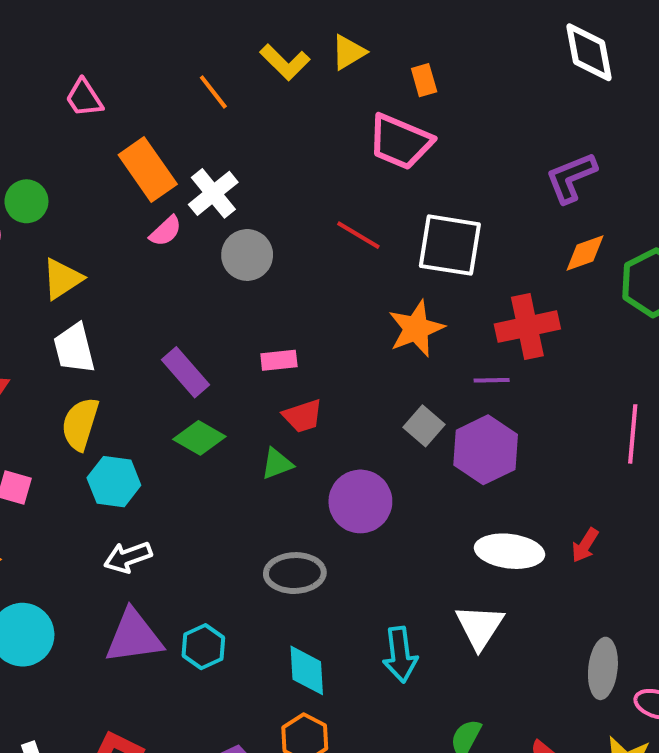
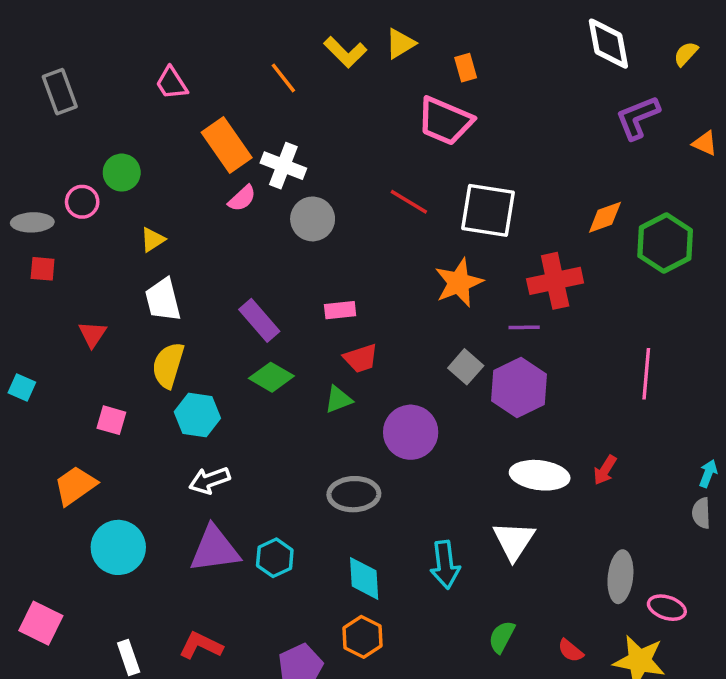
purple L-shape: (571, 177) -> (638, 117), moved
white cross: (213, 193) -> (283, 166), turned -30
yellow triangle: (62, 279) -> (153, 240), size x0.7

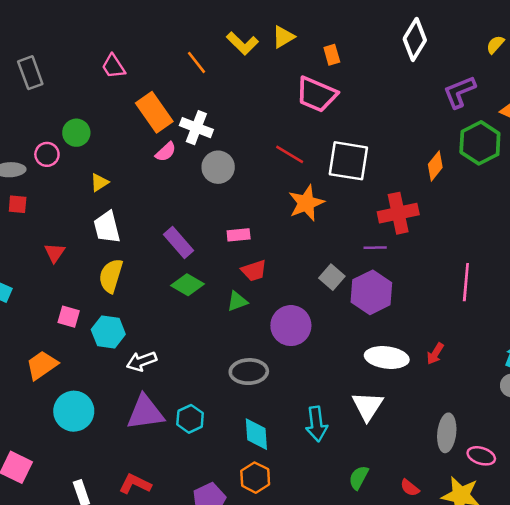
white diamond: (608, 44) -> (415, 39), moved, turned 42
orange diamond: (605, 217) -> (435, 166), turned -32
green hexagon: (665, 243) -> (480, 143), moved
orange star: (459, 283) -> (306, 203), moved
cyan hexagon: (197, 415) -> (108, 332), moved

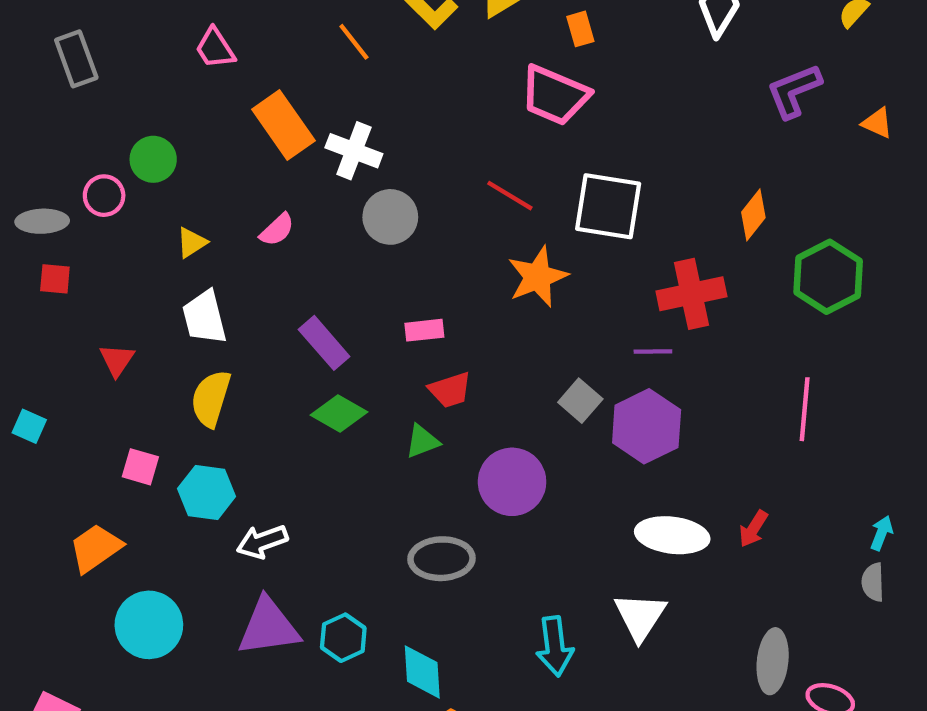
green hexagon: (480, 143) -> (828, 277), moved
pink semicircle: (166, 152) -> (277, 230), moved
cyan diamond: (256, 434) -> (422, 672), moved

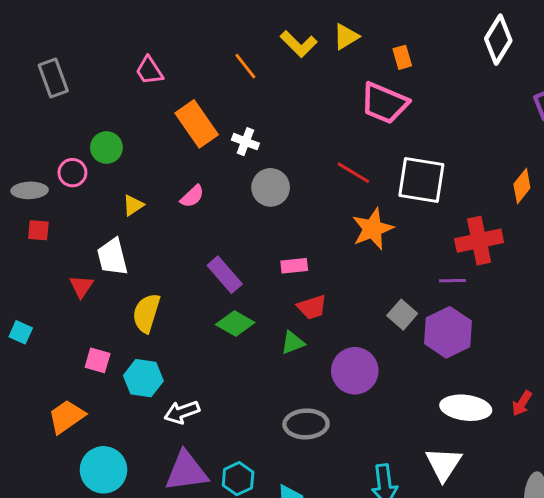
white cross: (354, 151) -> (245, 142), size x0.7
white trapezoid: (204, 317) -> (112, 257), moved

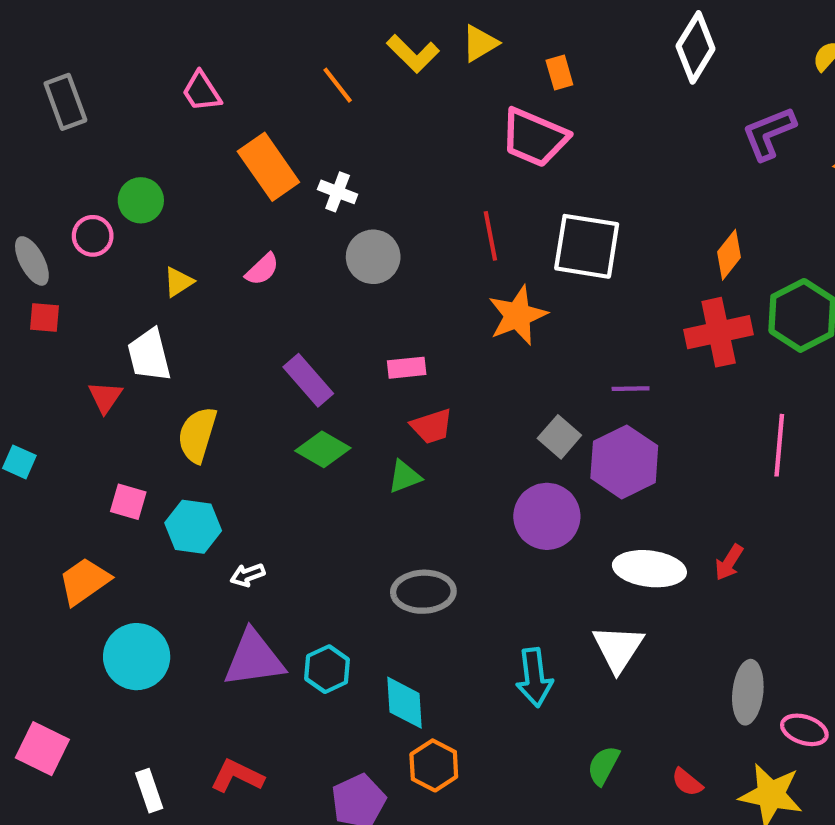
red line: (353, 173) -> (490, 236), turned 48
gray ellipse: (30, 190) -> (32, 261), turned 64
red cross: (479, 241) -> (719, 332), moved
purple circle: (355, 371) -> (547, 516), moved
white arrow: (182, 412) -> (248, 575), size x0.7

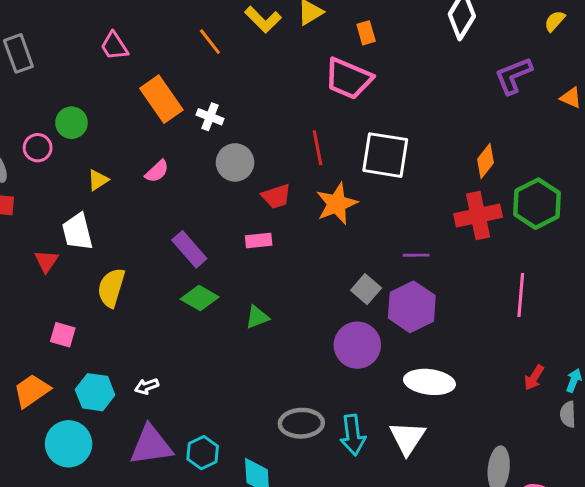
red trapezoid: (432, 426) -> (276, 196), moved
cyan hexagon: (193, 527) -> (95, 392), moved
red arrow: (729, 562) -> (534, 378), moved
gray ellipse: (423, 592) -> (301, 423), moved
cyan arrow: (534, 678) -> (353, 435), moved

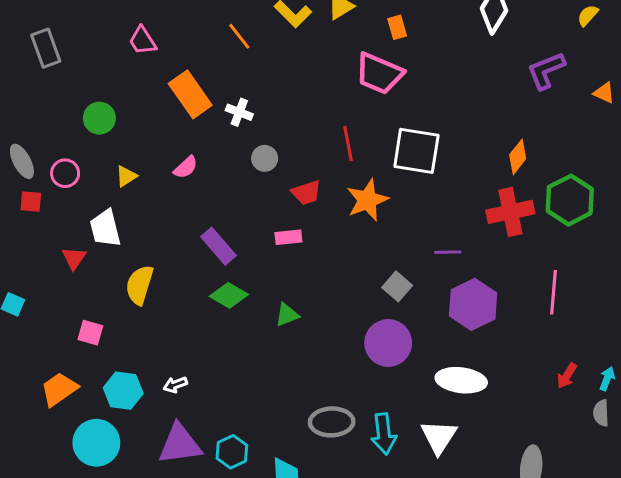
pink circle: (38, 148) -> (65, 173), moved
gray circle: (235, 162) -> (265, 158), size x0.7
purple hexagon: (412, 307) -> (473, 304), moved

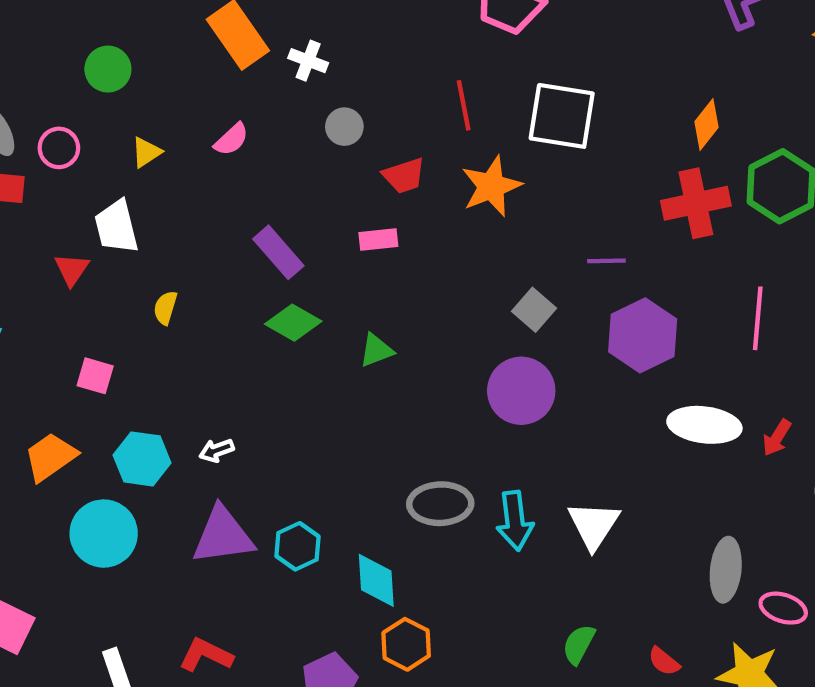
yellow semicircle: (140, 285) -> (165, 308), size x0.6
white ellipse: (461, 380) -> (704, 425), moved

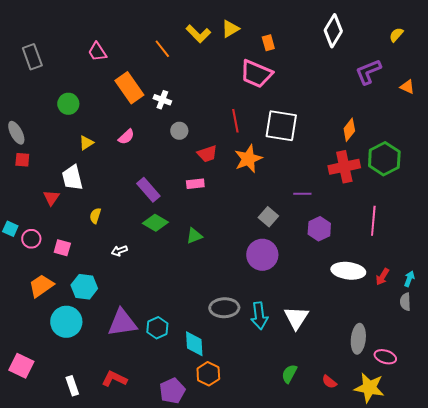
pink circle: (59, 148) -> (31, 239), moved
purple hexagon: (643, 335) -> (319, 229), size x0.7
white arrow: (217, 450) -> (119, 251), moved

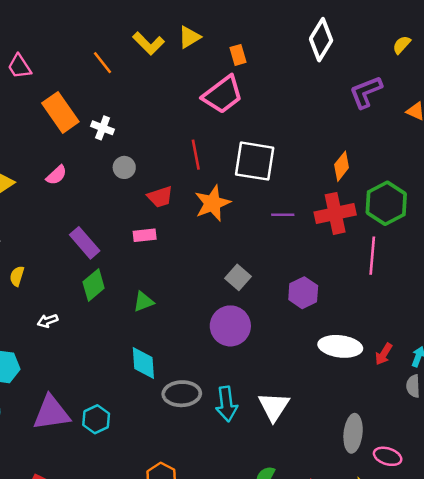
pink trapezoid: (256, 74) -> (223, 95), turned -60
purple line: (302, 194) -> (283, 215), moved
pink line: (373, 221) -> (372, 256), moved
green diamond: (155, 223) -> (94, 285), turned -70
cyan diamond: (194, 344) -> (143, 363), moved

